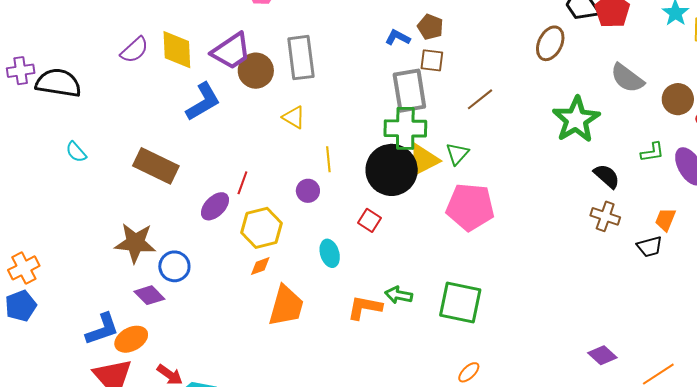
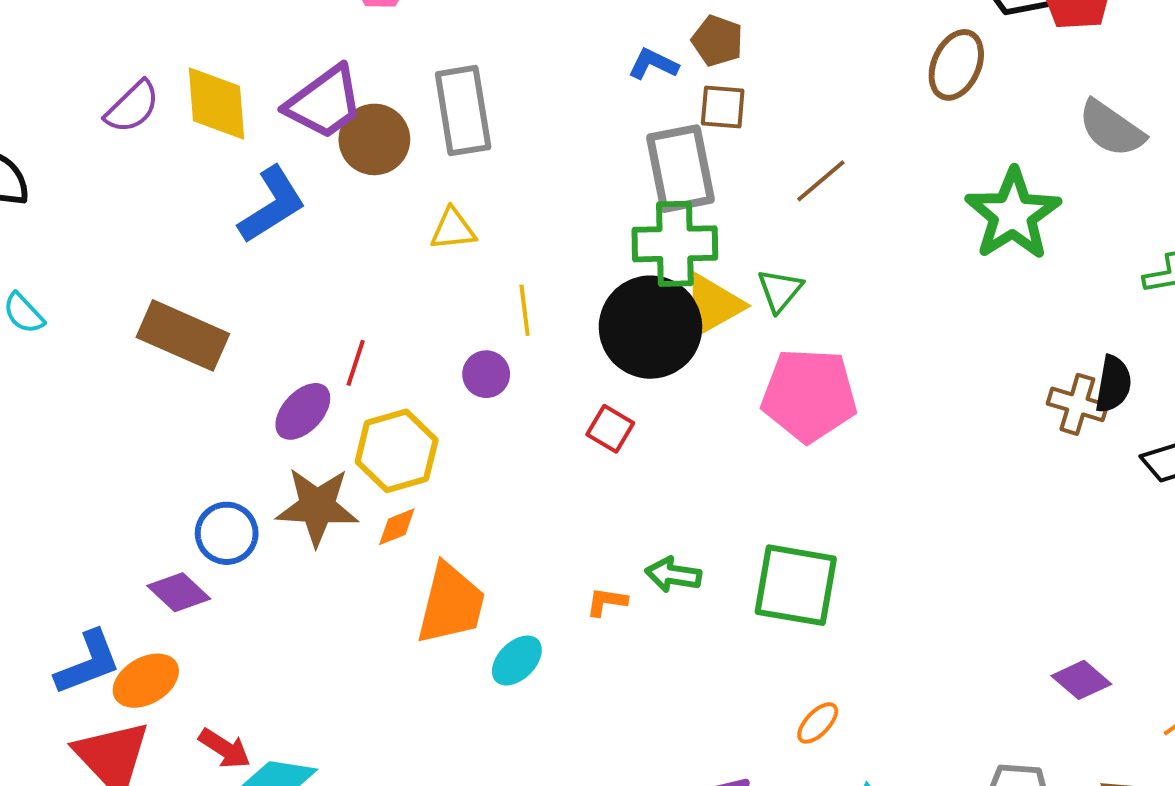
yellow triangle: (294, 117) -> (453, 229), turned -35
black semicircle: (607, 176) -> (1113, 384), moved, turned 60
brown star: (135, 243) -> (317, 507), moved
cyan ellipse: (330, 253) -> (517, 661), moved, turned 64
orange L-shape: (365, 308) -> (607, 602), size x0.6

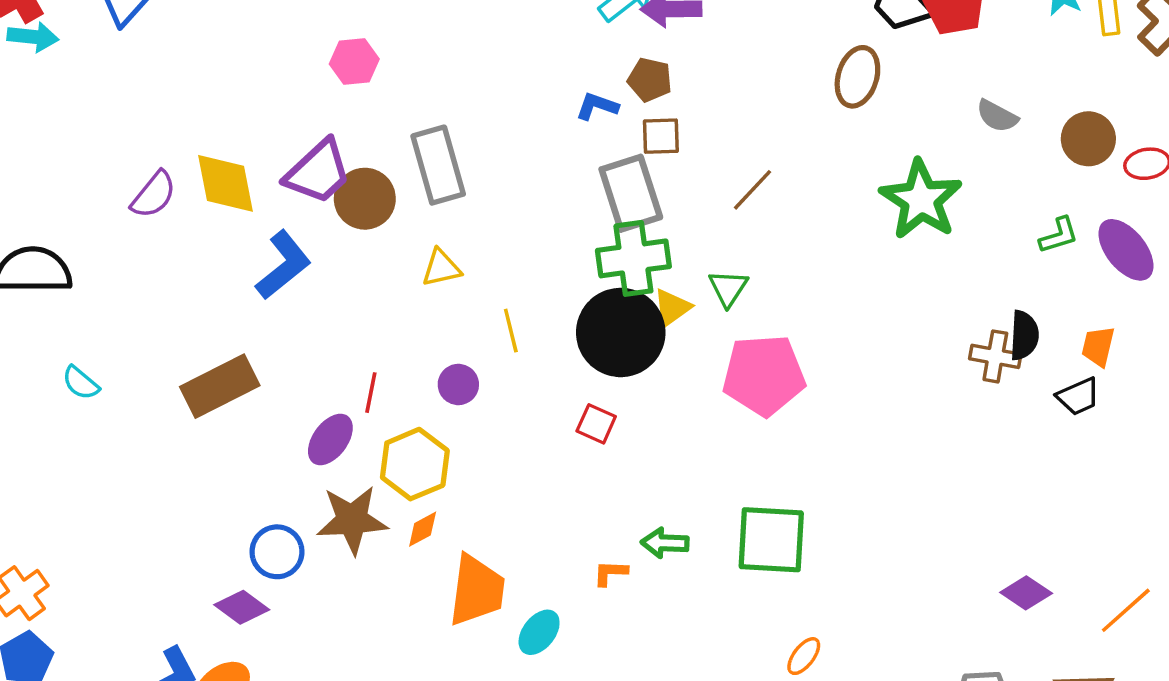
gray semicircle: (1111, 129) -> (997, 116), size x0.7
yellow triangle: (712, 305) -> (672, 308), size x0.7
brown rectangle: (183, 335) -> (220, 386), turned -44
purple circle: (486, 374) -> (458, 384), moved

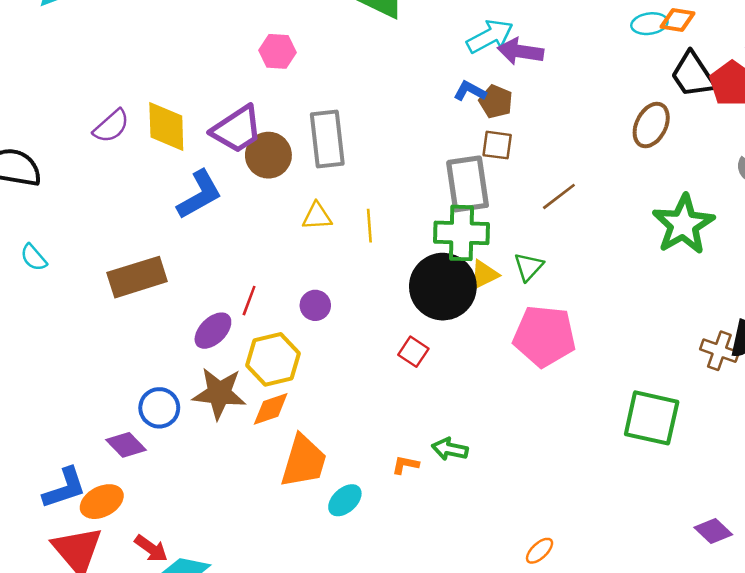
blue L-shape: (597, 106) -> (470, 91), moved
yellow line: (511, 331) -> (369, 226), moved
orange diamond: (423, 529) -> (271, 409), size x1.4
green square: (771, 540) -> (652, 418), moved

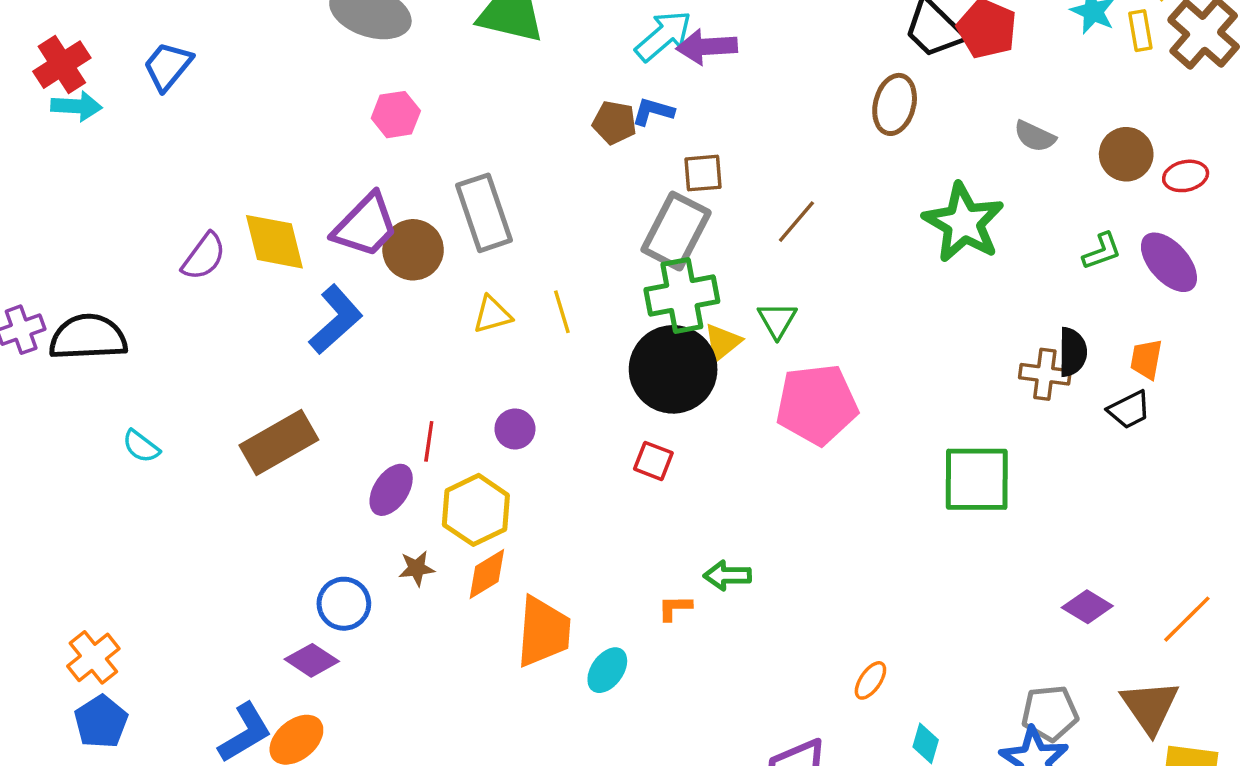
brown pentagon: (496, 102) -> (614, 123), moved
gray rectangle: (468, 184) -> (676, 231), turned 48
brown star: (219, 393) -> (417, 568), size x0.5

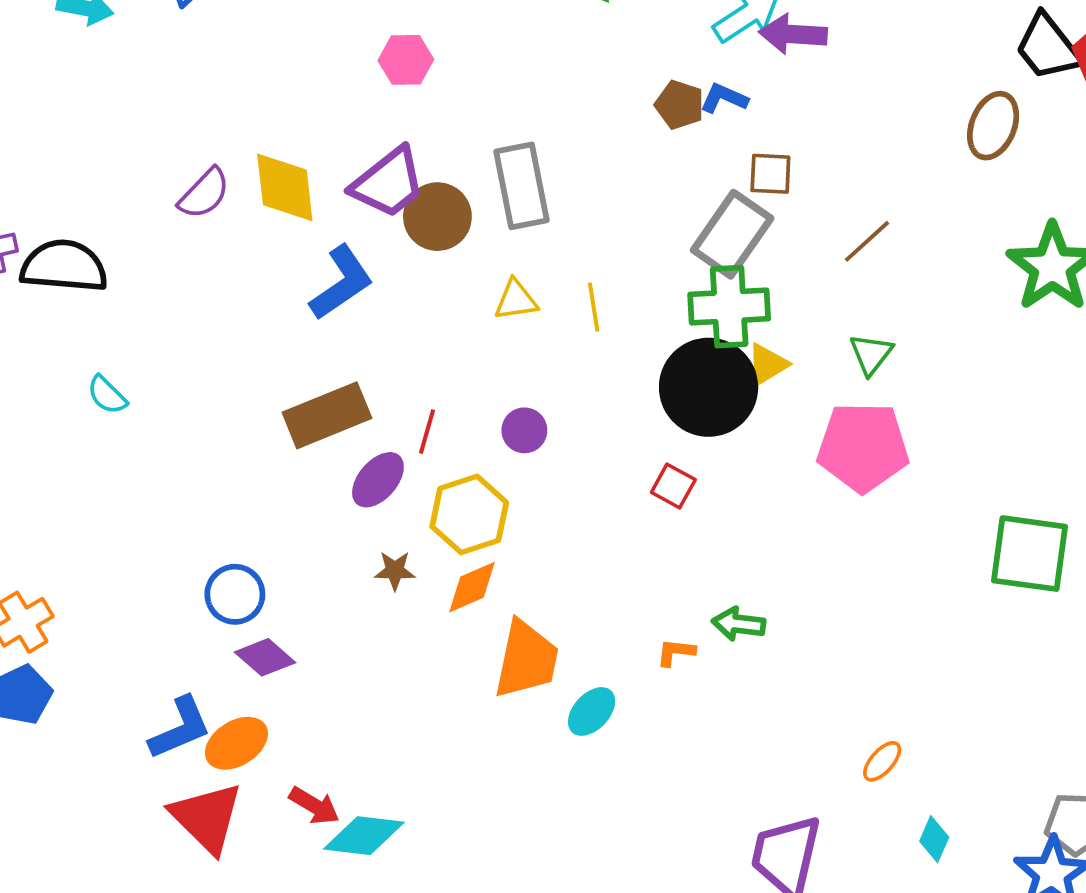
pink hexagon: (396, 115) -> (406, 60), moved
green triangle: (777, 320) -> (871, 354), moved
brown rectangle: (279, 443) -> (327, 415), moved
blue circle: (344, 604) -> (235, 594), moved

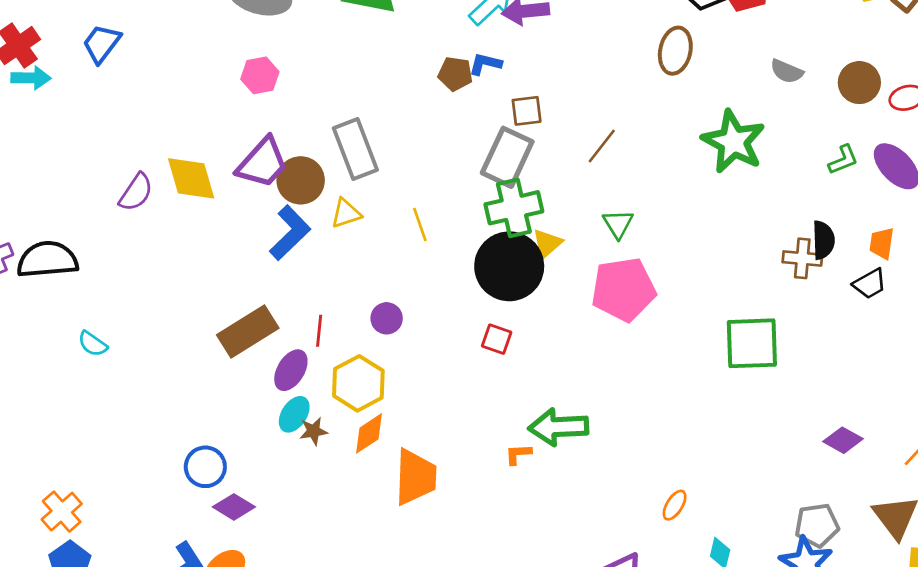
blue L-shape: (341, 283) -> (290, 233), moved
yellow triangle: (516, 300) -> (346, 213), moved
green arrow: (739, 624) -> (558, 427), size x1.6
cyan ellipse: (592, 711) -> (294, 414), moved

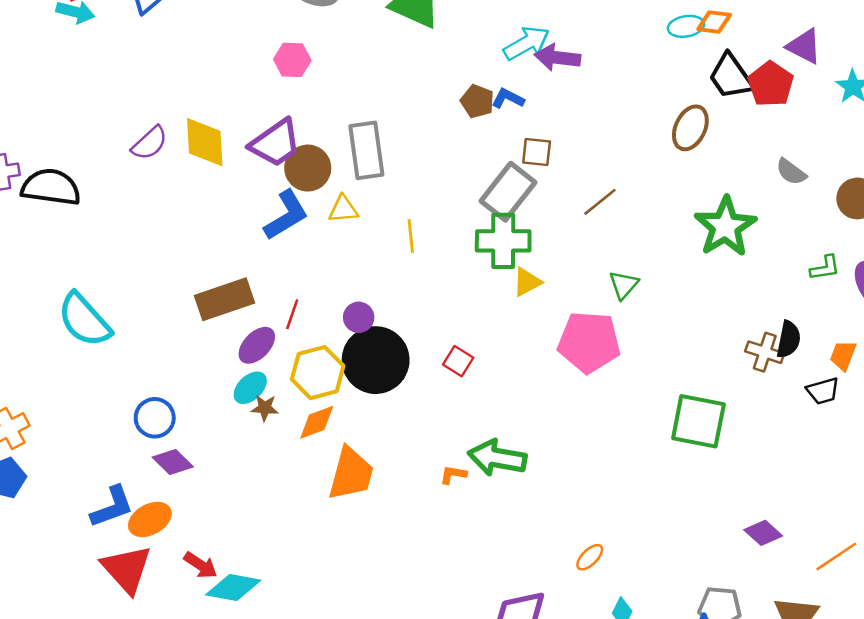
green triangle: (618, 224) -> (624, 285), moved
black circle: (509, 266) -> (376, 360), moved
cyan semicircle: (93, 344) -> (84, 320), moved, size x2.0

